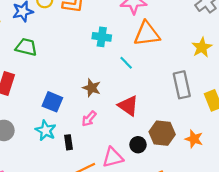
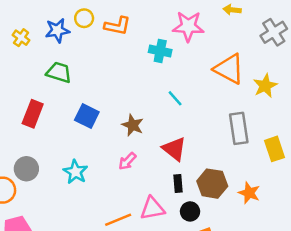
orange triangle: (147, 34) -> (229, 69), moved, turned 32
cyan cross: (102, 37) -> (160, 51), moved
blue square: (52, 102) -> (87, 116), moved
black rectangle: (69, 142) -> (178, 184), moved
black circle: (138, 145) -> (190, 211), moved

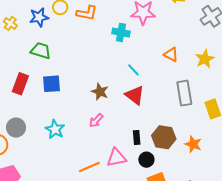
orange triangle: (229, 69) -> (171, 55), moved, size x0.6
blue square: (87, 116) -> (52, 84), moved, turned -30
red triangle: (174, 149) -> (135, 95), moved

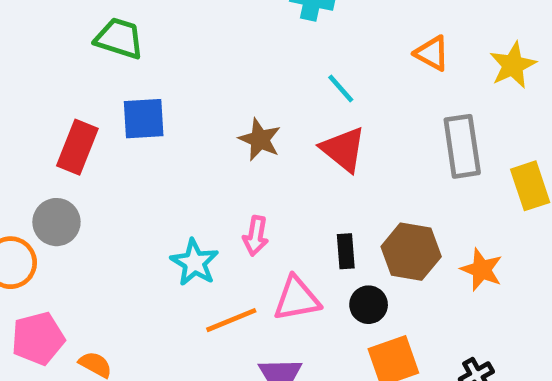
red rectangle: (20, 84) -> (77, 147), moved
pink arrow: (96, 120) -> (256, 236), moved, turned -35
cyan star: (55, 129) -> (194, 262), moved

